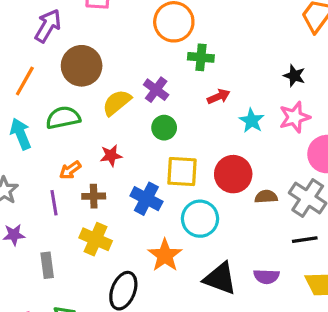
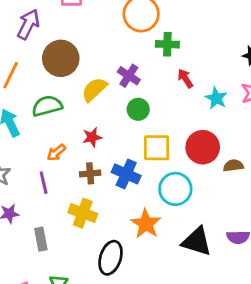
red arrow: (219, 97) -> (185, 78), turned -96
brown cross: (94, 196) -> (90, 173), moved

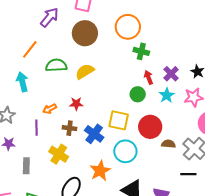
brown circle: (61, 58) -> (85, 33), moved
purple cross: (129, 76) -> (171, 74), moved
green semicircle: (47, 106) -> (56, 65), moved
green circle: (138, 109) -> (138, 94), moved

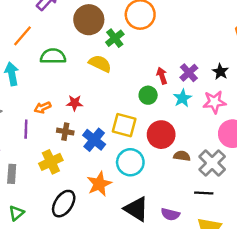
green cross: (141, 51) -> (115, 38), moved, turned 35
yellow semicircle: (85, 71) -> (100, 64), moved, turned 54
yellow cross: (59, 154) -> (51, 162), turned 30

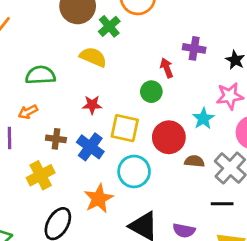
green semicircle: (53, 56) -> (40, 75), moved
purple cross: (189, 73) -> (194, 48), moved, turned -36
cyan star: (182, 98) -> (203, 119), moved
red star: (75, 103) -> (92, 105), moved

